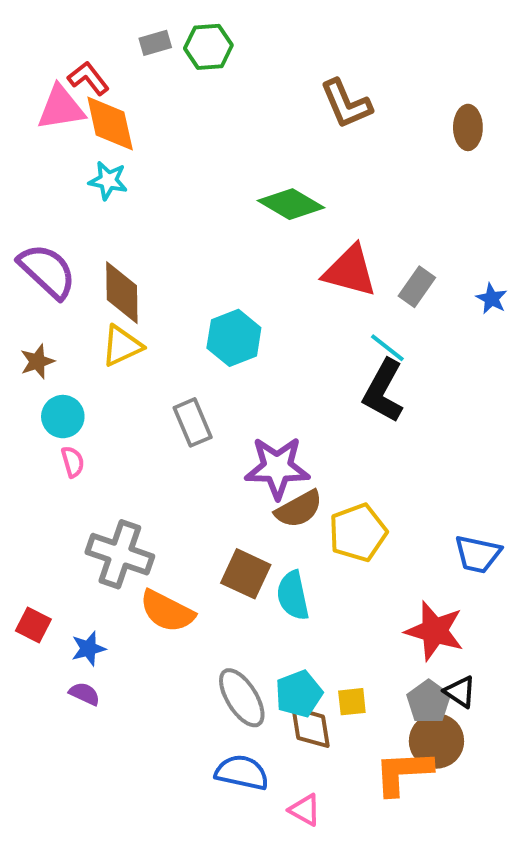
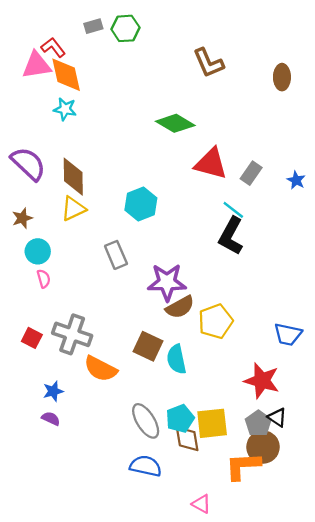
red square: (33, 625) -> (32, 338), moved
yellow square: (352, 702) -> (212, 423), size x1.8
pink triangle: (305, 810) -> (201, 504), moved

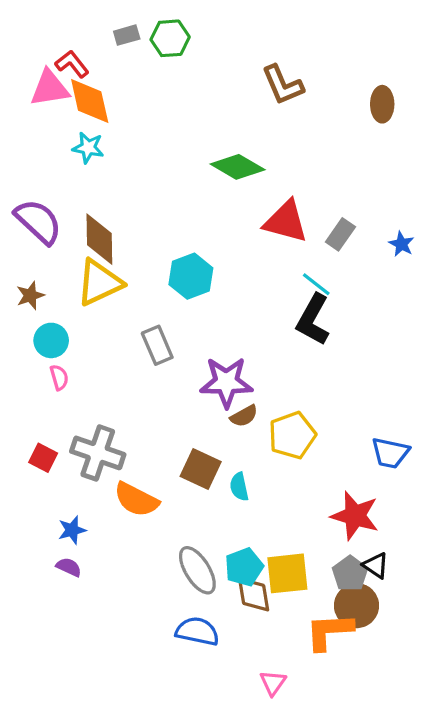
yellow triangle: (73, 209) -> (99, 283), size x1.4
brown semicircle: (180, 307) -> (244, 416), size x0.7
cyan semicircle: (176, 359) -> (239, 487), size x0.7
pink triangle: (201, 504) -> (273, 683), turned 36

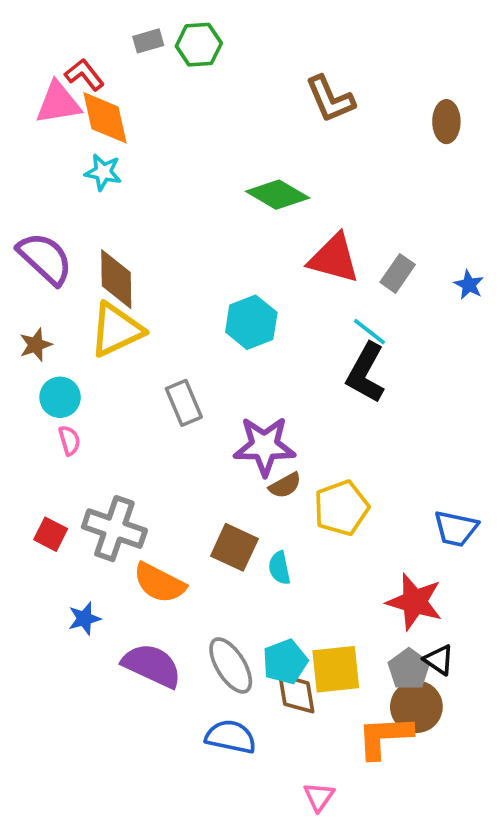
cyan hexagon: (191, 276) -> (251, 322), moved
purple semicircle: (69, 567) -> (152, 665), moved, size x2.0

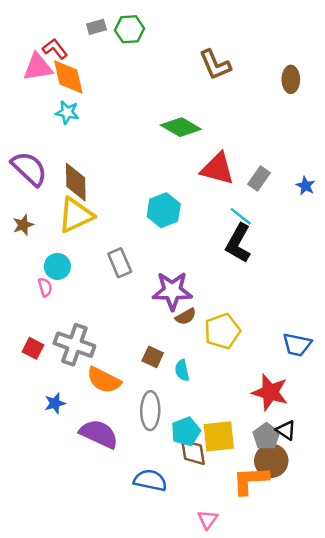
cyan circle: (60, 397) -> (57, 266), moved
brown square: (234, 547) -> (153, 357), size x0.7
gray ellipse: (231, 665) -> (150, 411), moved, turned 33

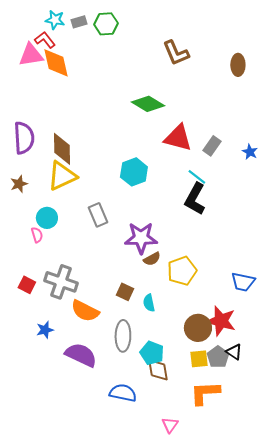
cyan star: (67, 112) -> (55, 20), moved
purple semicircle: (29, 169) -> (24, 138), turned 44
cyan pentagon: (186, 431) -> (152, 353), turned -30
yellow square: (219, 436) -> (199, 359), moved, size x0.7
brown circle: (271, 461) -> (198, 328), moved

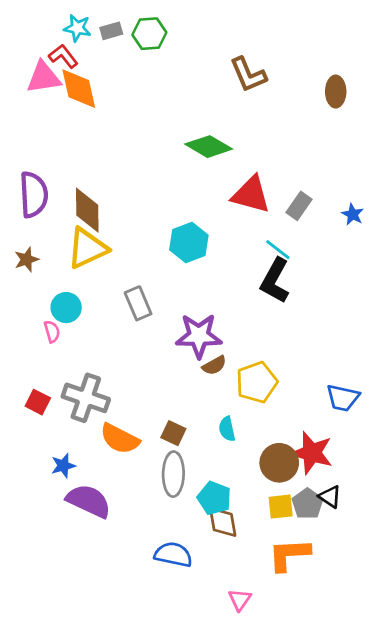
brown square: (125, 292) -> (173, 433), moved
cyan semicircle: (149, 303) -> (227, 429), moved
purple semicircle: (81, 355) -> (89, 501), moved

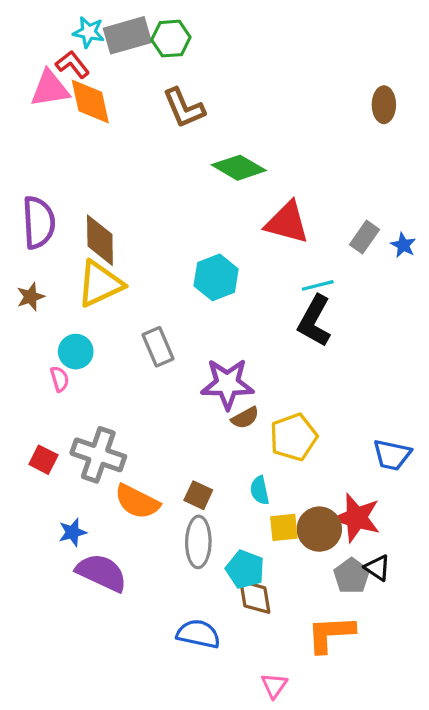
gray rectangle: (111, 31) -> (127, 35), size x1.8
brown L-shape: (248, 75) -> (184, 108), moved
gray rectangle: (299, 206) -> (365, 237), moved
cyan line: (278, 250) -> (318, 285), turned -52
yellow square: (281, 507) -> (284, 527), moved

